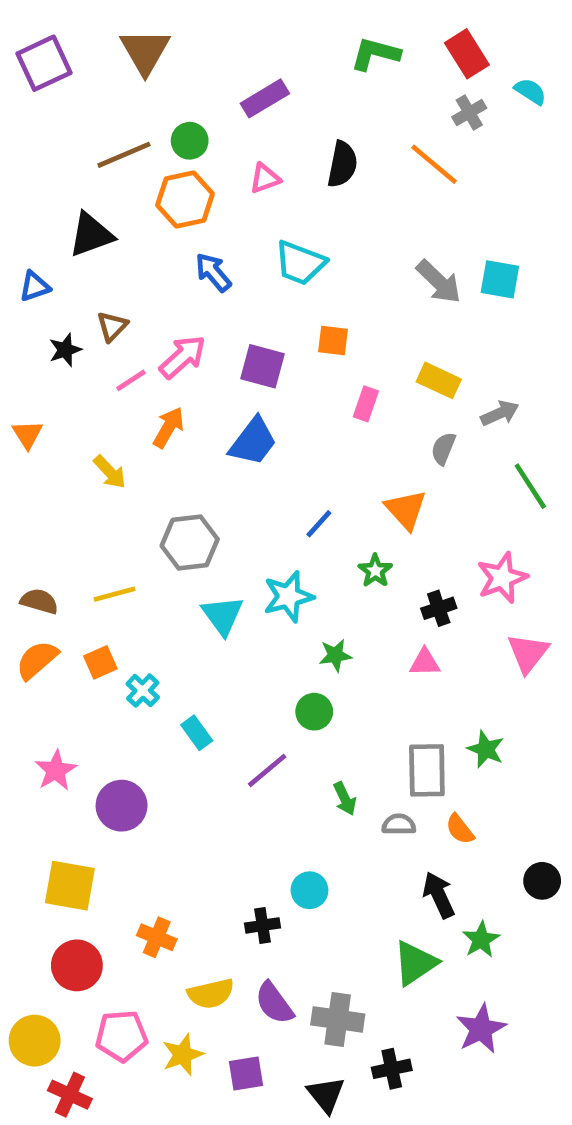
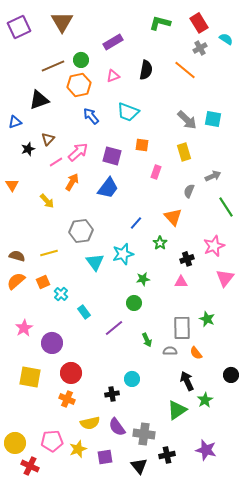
yellow rectangle: (439, 380) -> (184, 152), moved, turned 48
red circle: (77, 965) -> (71, 373), moved
purple star: (481, 1029) -> (206, 450), moved, turned -30

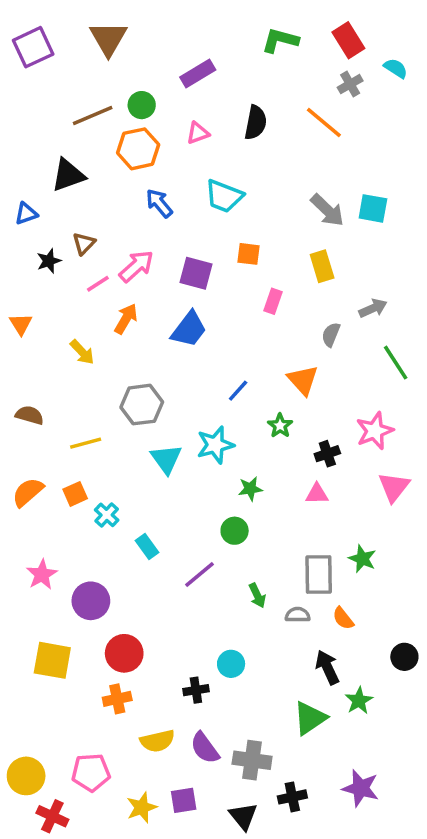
brown semicircle: (17, 256) -> (30, 415), moved
orange cross: (67, 399) -> (117, 699), turned -35
yellow star: (78, 449) -> (142, 807), moved

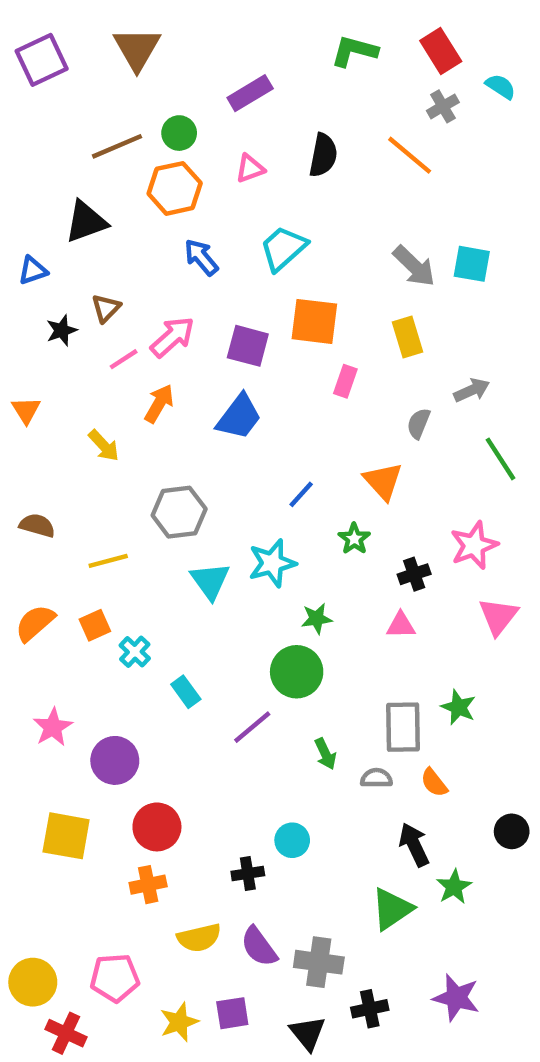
cyan trapezoid: (224, 196) -> (283, 248), turned 117
orange square: (249, 254) -> (314, 321), size x1.6
green circle: (235, 531) -> (297, 672), size x1.5

